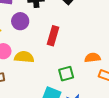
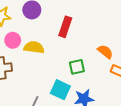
orange semicircle: (93, 58) -> (105, 52), turned 42

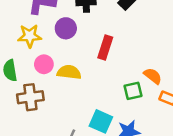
green square: (77, 67) -> (133, 91), moved

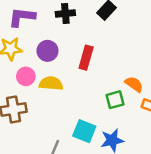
purple circle: (66, 28) -> (47, 51), moved

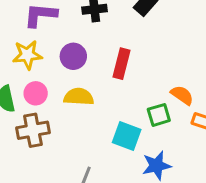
pink circle: (26, 76) -> (36, 93), moved
cyan square: (84, 131) -> (127, 136), moved

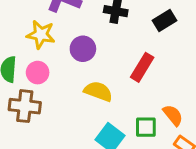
red rectangle: (122, 64) -> (142, 67), moved
yellow semicircle: (79, 97) -> (98, 91), moved

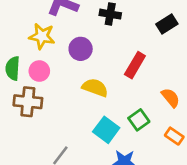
black rectangle: (165, 20) -> (167, 24), moved
orange semicircle: (173, 115) -> (171, 98), moved
green square: (146, 127) -> (139, 120), turned -35

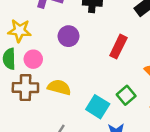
yellow star: (42, 36) -> (19, 31), moved
yellow semicircle: (95, 88) -> (59, 87), moved

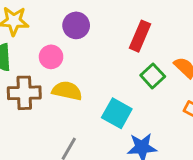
pink circle: (33, 59) -> (51, 57), moved
green square: (126, 95) -> (153, 76), moved

